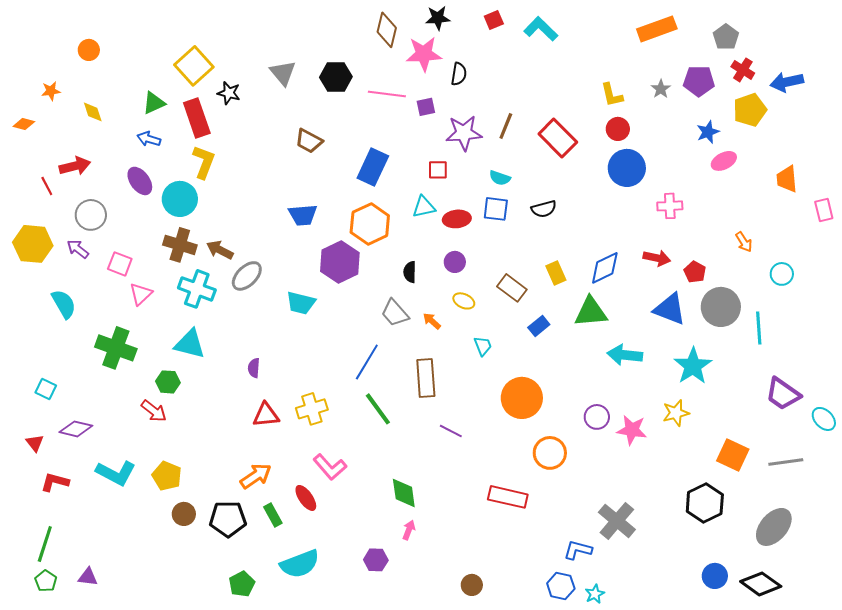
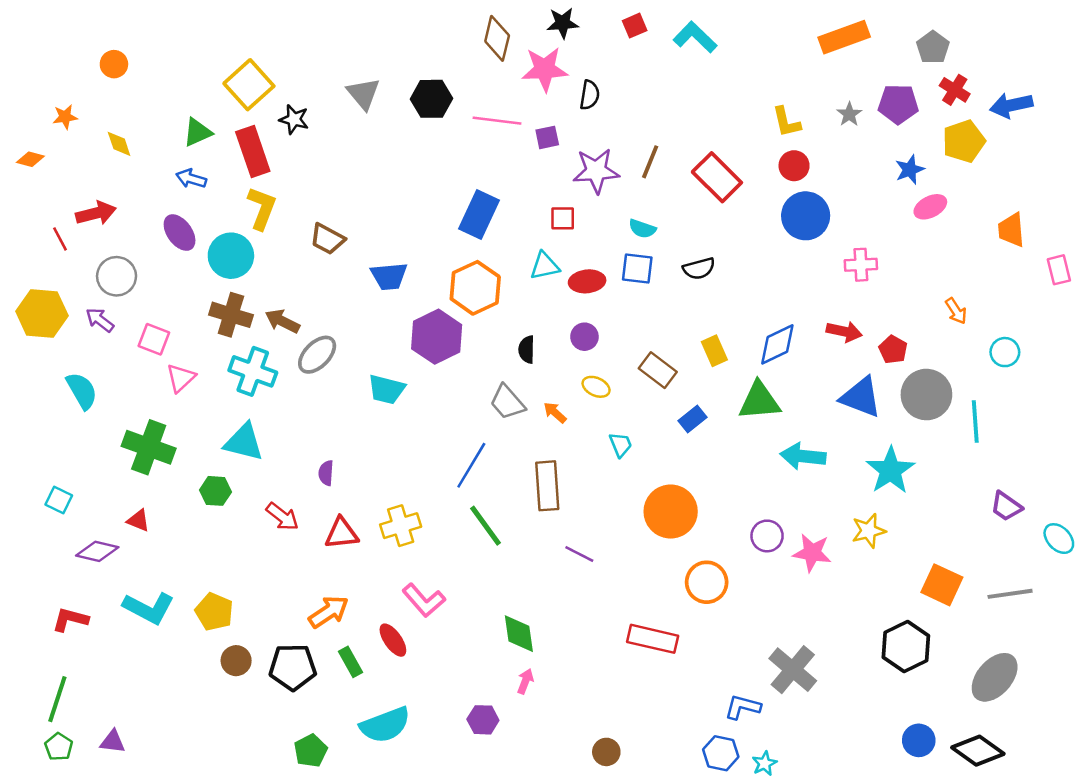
brown trapezoid: (309, 141) -> (327, 239), moved
purple trapezoid: (783, 394) -> (1006, 506), size x0.7
red arrow: (154, 411) -> (282, 517), moved
red triangle: (35, 443) -> (138, 521), moved, turned -30

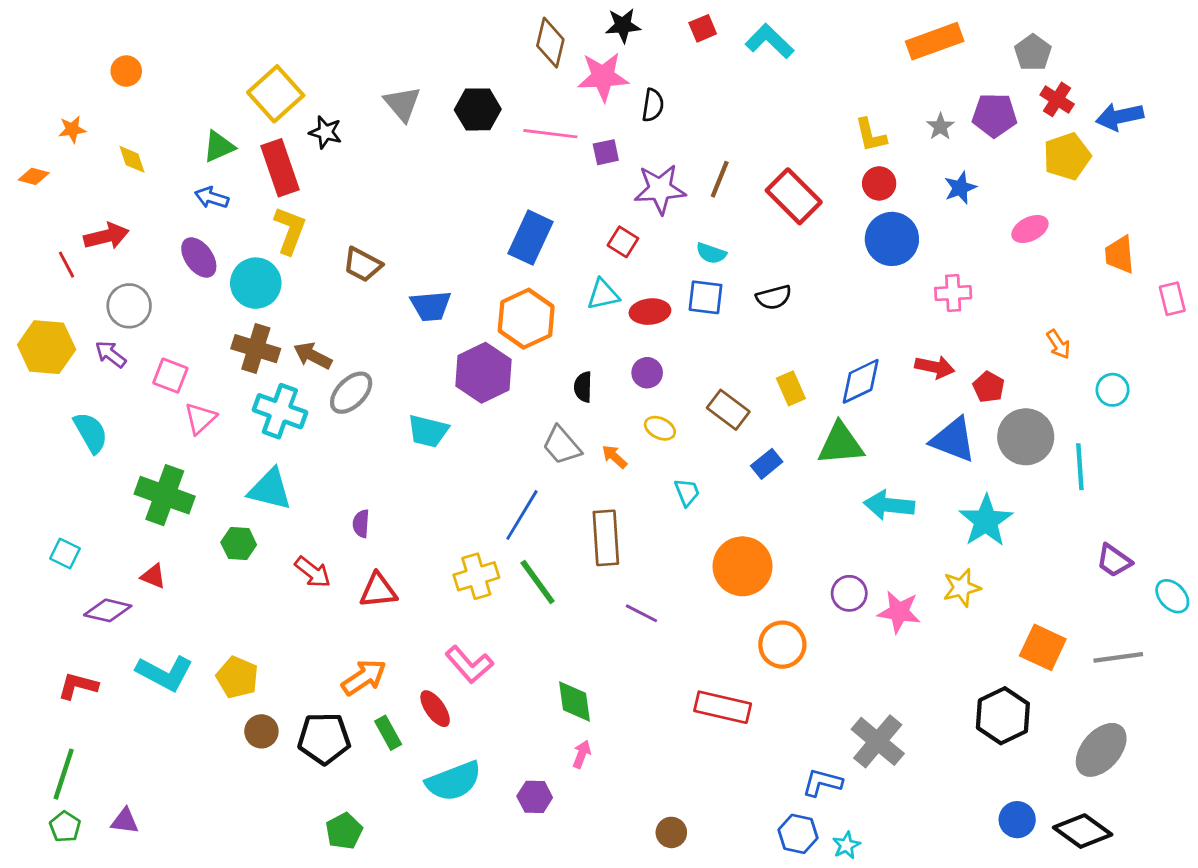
blue star: (910, 170) -> (960, 188), moved
red square: (563, 218) -> (623, 242), turned 32
yellow cross: (401, 526) -> (476, 576), moved
cyan semicircle: (385, 725) -> (454, 781), moved

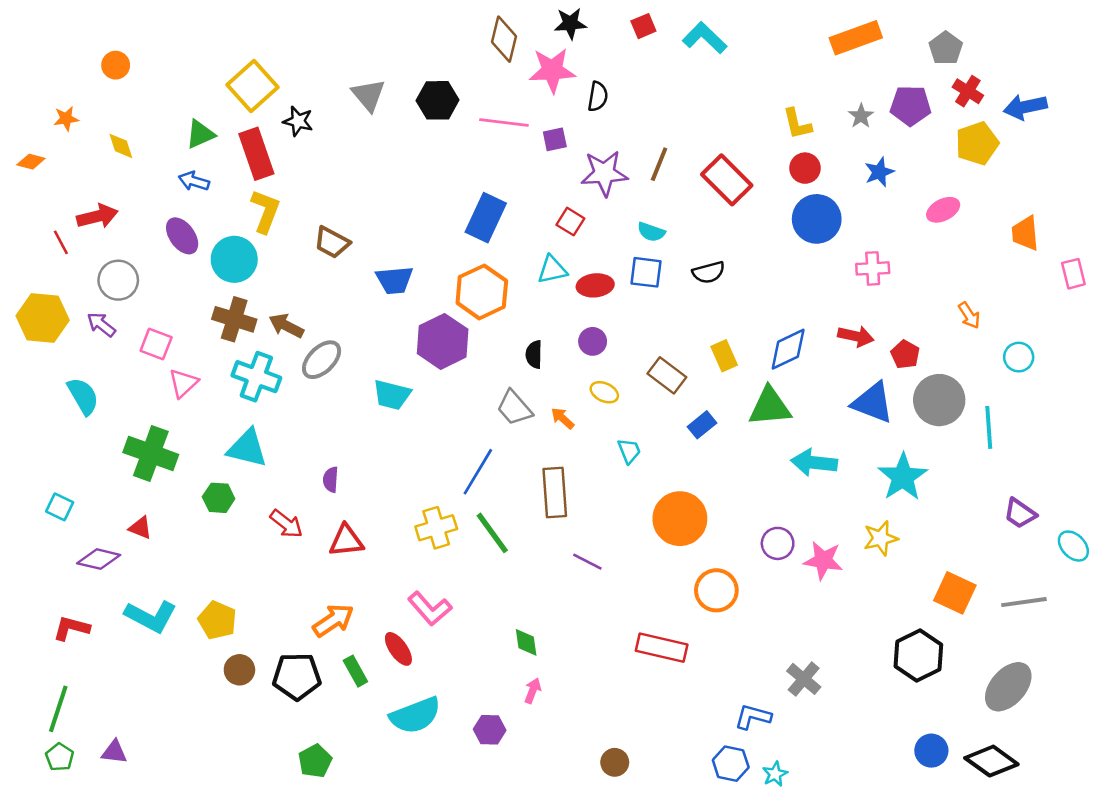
green diamond: (575, 702) -> (526, 642), size x0.7
gray cross: (878, 741) -> (804, 679), size x0.7

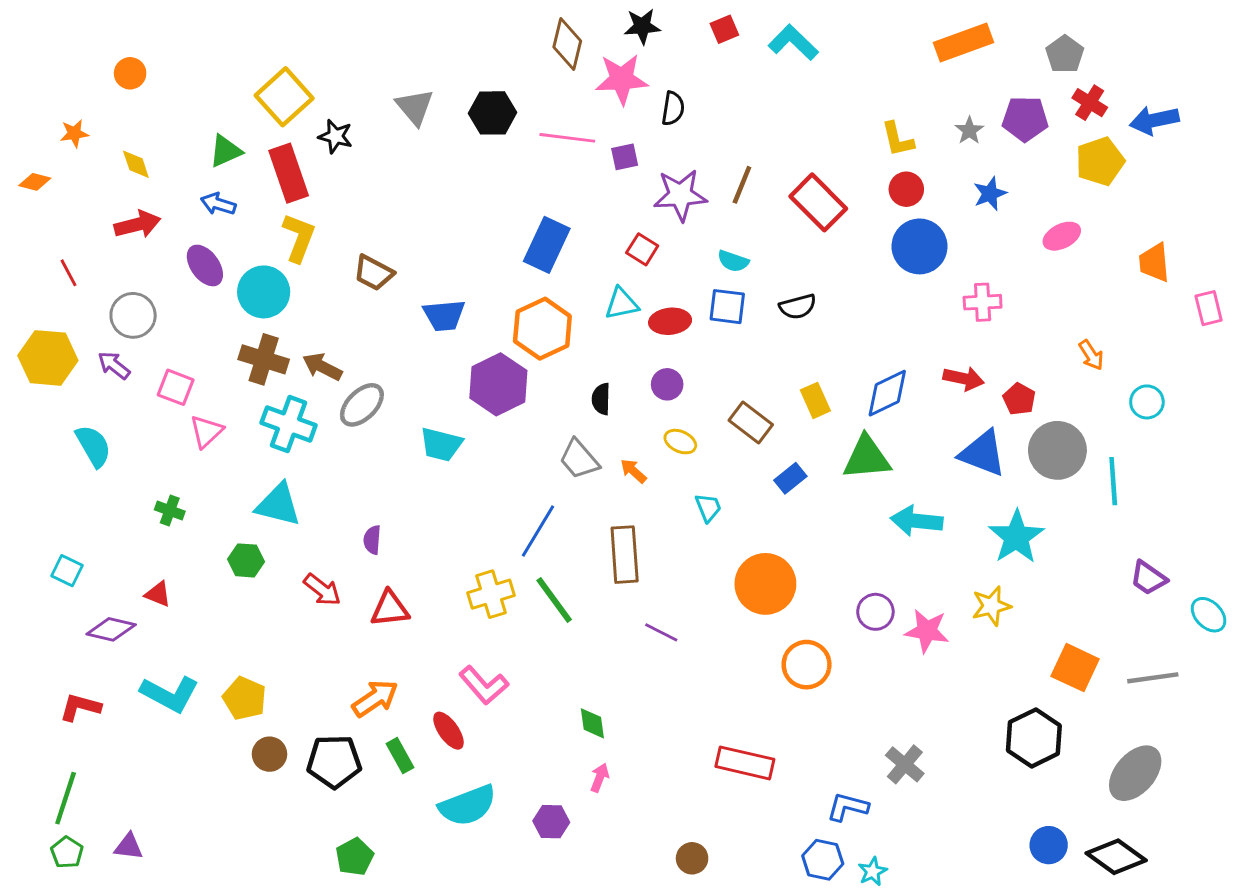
red arrow: (97, 216) -> (137, 224), moved
green cross: (151, 453) -> (170, 511), size x0.5
red rectangle: (662, 648) -> (745, 763), moved

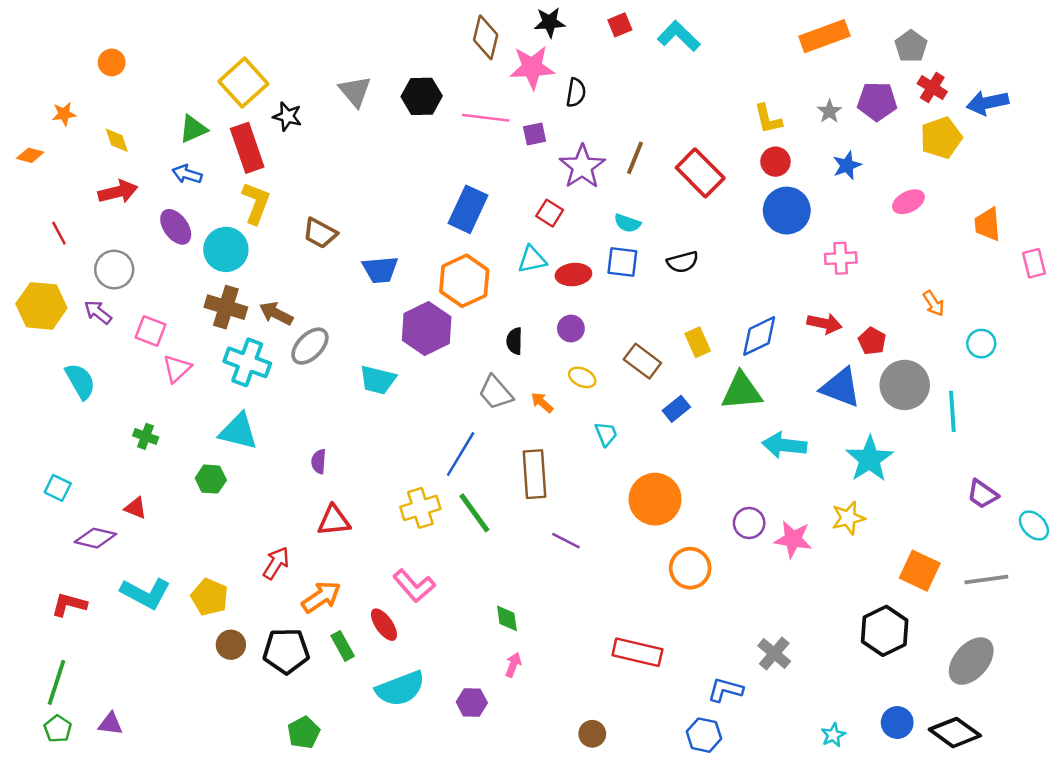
purple star: (680, 195) -> (582, 167), turned -30
red arrow: (322, 590) -> (276, 563), moved, turned -96
cyan star: (873, 871) -> (833, 735), moved

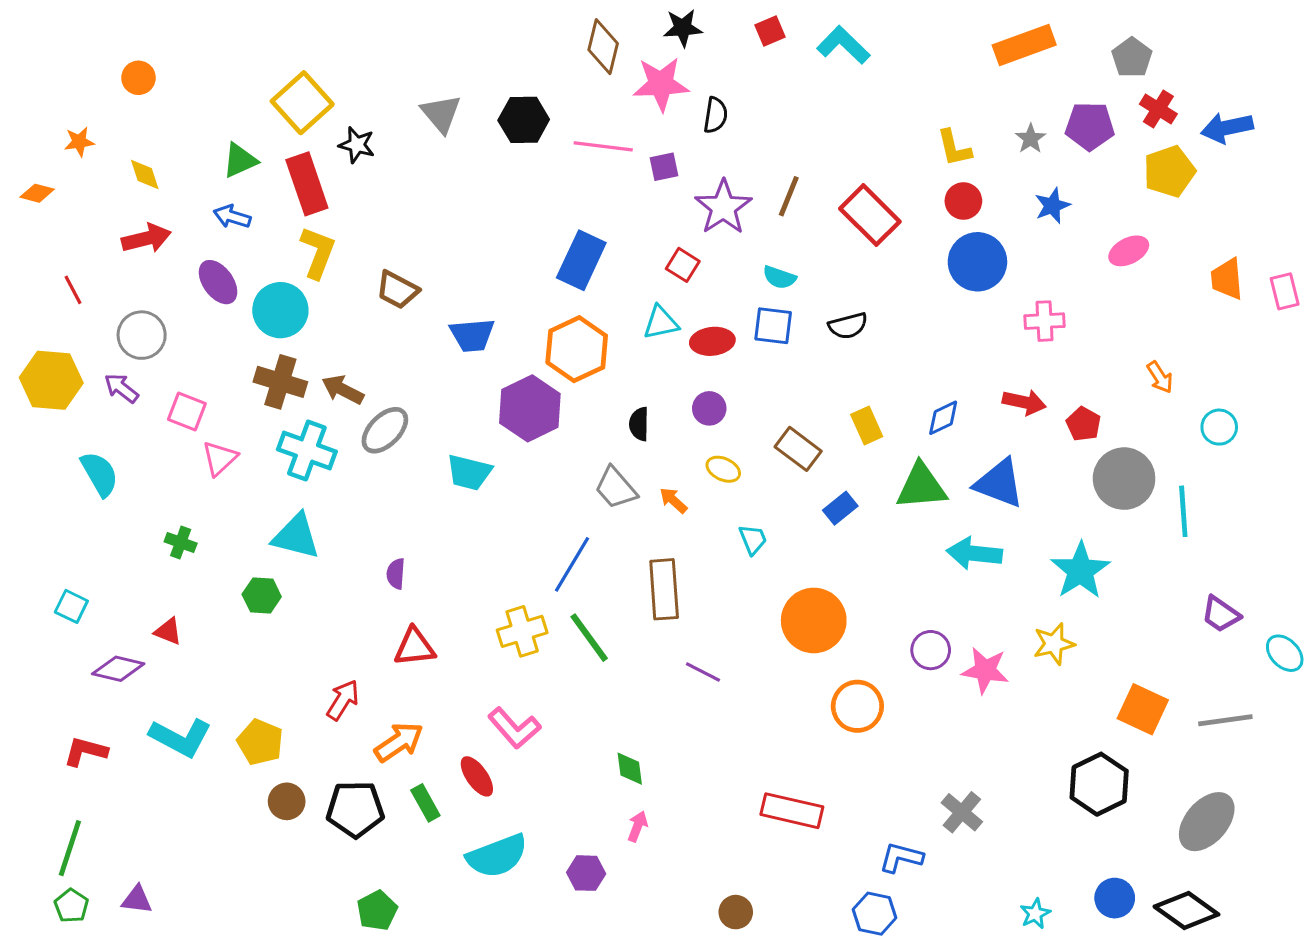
pink rectangle: (1034, 263) -> (1285, 291), moved
blue diamond: (759, 336) -> (943, 418), size x0.7
blue triangle: (841, 387) -> (999, 483), moved

